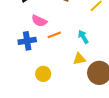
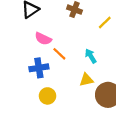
orange line: (54, 35) -> (59, 54), turned 64
blue cross: (27, 41) -> (39, 68), moved

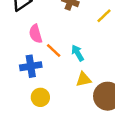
pink semicircle: (43, 39) -> (36, 34), turned 49
cyan arrow: (91, 56) -> (78, 53), moved

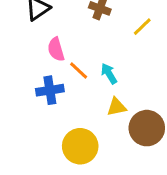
yellow circle: (40, 97) -> (80, 146), moved, size x1.5

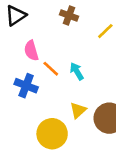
blue cross: (50, 90) -> (26, 86), turned 30
yellow triangle: (117, 107) -> (78, 110), moved, turned -30

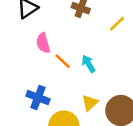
blue cross: (26, 86) -> (38, 98), moved

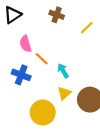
cyan arrow: (89, 64) -> (63, 71), moved
blue cross: (38, 98) -> (21, 75), moved

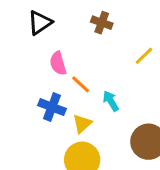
yellow line: (87, 28) -> (144, 56), moved
yellow triangle: (64, 93) -> (82, 124), moved

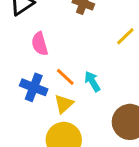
orange line: (81, 84) -> (65, 77), moved

